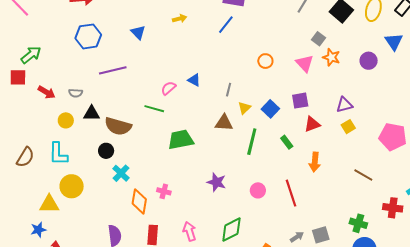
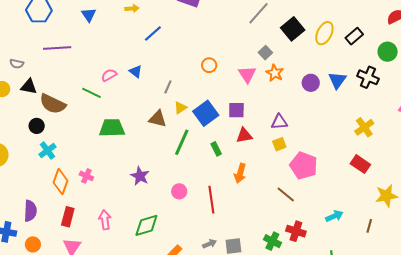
blue line: (226, 25) -> (153, 33), moved
blue triangle: (394, 42) -> (337, 80), moved
blue square: (270, 109) -> (206, 113), size x1.4
pink pentagon: (393, 137) -> (304, 166), moved
red cross: (393, 208) -> (296, 231), moved

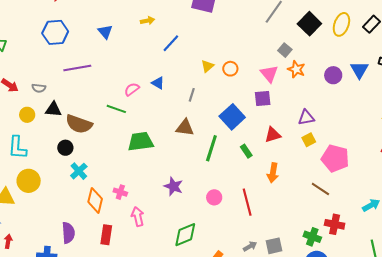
yellow triangle: (180, 108) -> (207, 66), moved
purple square: (236, 110) -> (263, 99), moved
pink arrow: (105, 220) -> (138, 217), moved

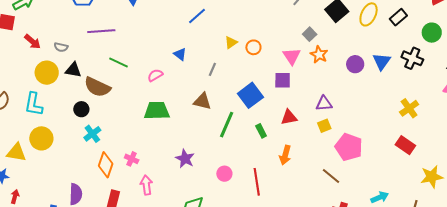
pink semicircle: (132, 89) -> (155, 75), moved
green line: (116, 109) -> (119, 63), moved
yellow circle: (27, 115) -> (47, 73), size x1.5

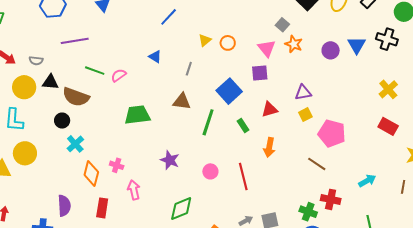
pink semicircle: (155, 75) -> (119, 75), moved

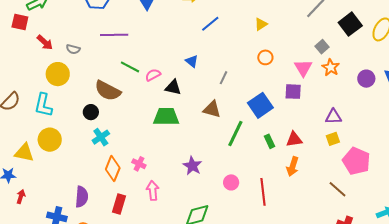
yellow triangle: (205, 40) -> (261, 24), moved
black triangle: (50, 82) -> (173, 87), moved
red triangle: (270, 109) -> (294, 139), moved

